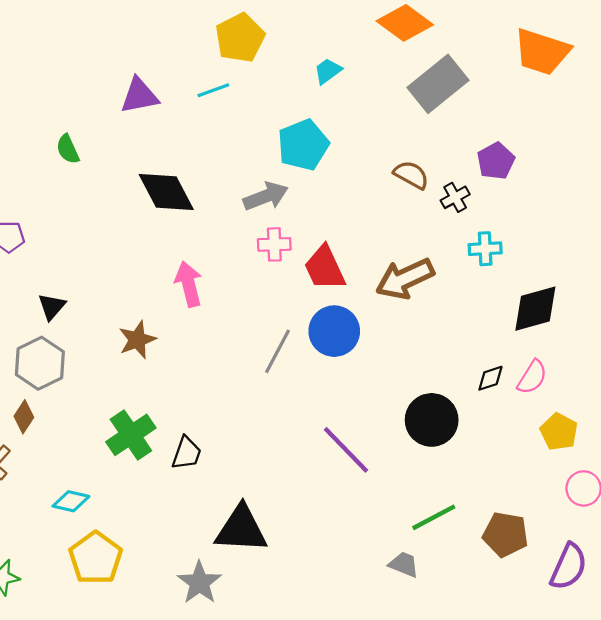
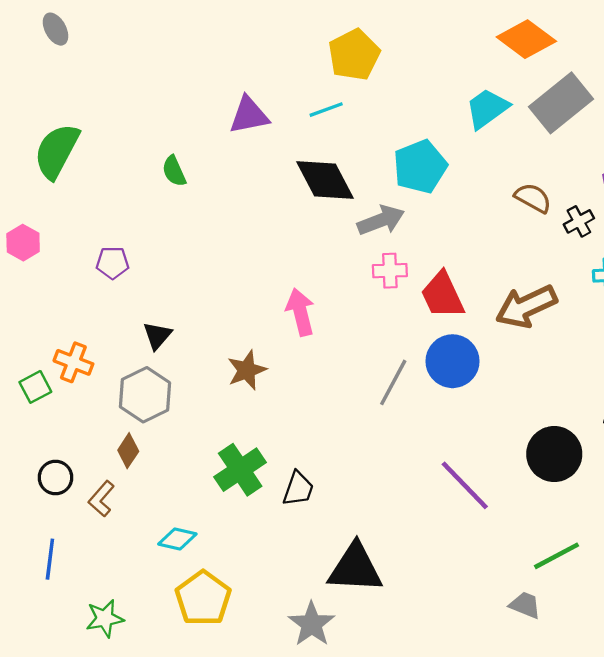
cyan trapezoid: (328, 71) -> (487, 108), moved, size x1.5
black diamond: (166, 192) -> (325, 180), moved

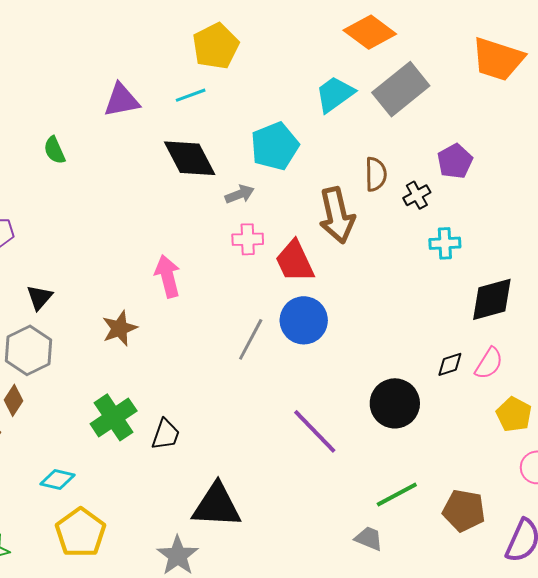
brown semicircle: (533, 198) -> (376, 174), turned 60
gray arrow: (381, 220) -> (240, 194), size x0.7
brown arrow: (526, 306) -> (337, 215), moved, turned -78

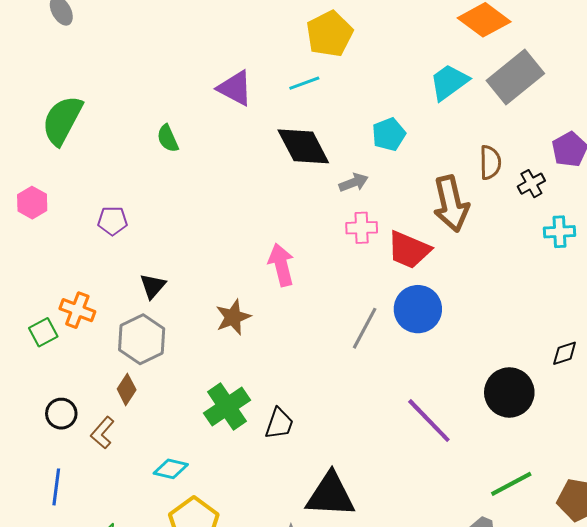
purple triangle: (122, 100) -> (235, 88), turned 39
cyan pentagon: (275, 146) -> (389, 134), size x0.7
red trapezoid: (295, 261) -> (409, 250), turned -42

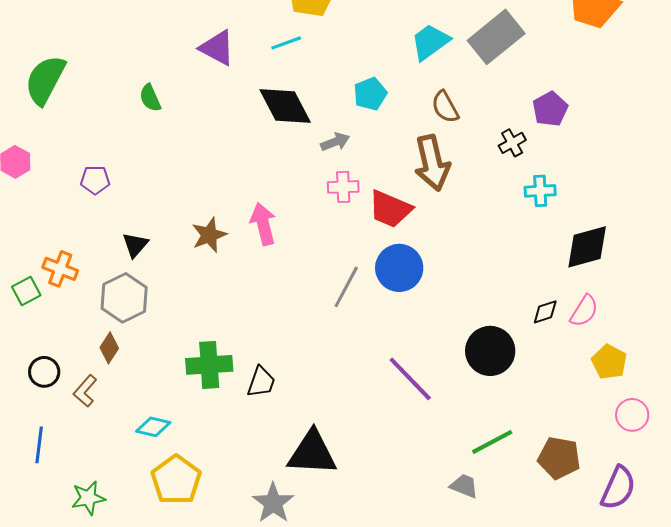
brown semicircle: (490, 162) -> (445, 107), moved, turned 152
brown star: (233, 317) -> (209, 235), moved
green cross: (227, 407) -> (209, 365), turned 30

